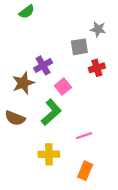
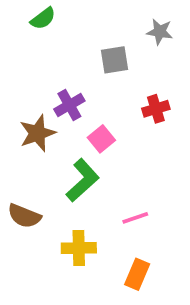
gray star: (98, 29) -> (160, 32), moved
gray square: (79, 47) -> (115, 60), moved
brown semicircle: (15, 118) -> (24, 216), moved

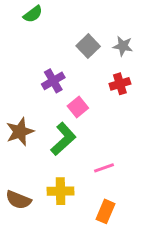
gray star: (160, 32) -> (123, 46), moved
gray square: (115, 60) -> (88, 46), turned -35
brown star: (37, 133) -> (20, 132), moved
brown semicircle: (24, 216) -> (18, 200), moved

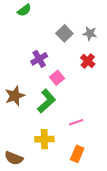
red cross: (120, 84) -> (88, 61), turned -32
brown semicircle: (18, 200) -> (14, 158), moved

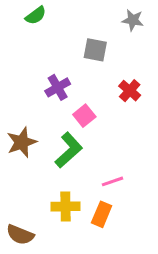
gray square: (64, 33) -> (95, 50), turned -35
gray star: (90, 33) -> (133, 20), moved
orange rectangle: (77, 154) -> (102, 214), moved

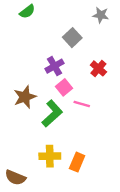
gray square: (95, 50) -> (72, 38), turned 36
purple cross: (58, 87) -> (55, 66), moved
brown star: (22, 142) -> (25, 97), moved
pink line: (112, 181) -> (82, 104), moved, turned 35

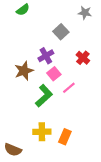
brown star: (25, 97) -> (24, 71), moved
pink line: (82, 104) -> (69, 88), turned -56

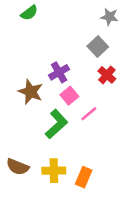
gray square: (61, 32) -> (98, 46), moved
brown star: (24, 71) -> (31, 92), turned -30
brown semicircle: (13, 150) -> (18, 167), moved

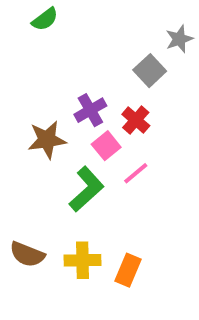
gray star: (109, 17) -> (179, 39), moved, turned -30
red cross: (107, 75) -> (136, 120), moved
brown star: (31, 92) -> (47, 140), turned -30

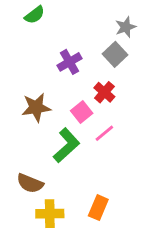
gray star: (179, 39) -> (126, 27), moved
purple cross: (90, 110) -> (69, 62), moved
brown semicircle: (27, 254) -> (30, 183), moved
yellow cross: (82, 260) -> (50, 214), moved

